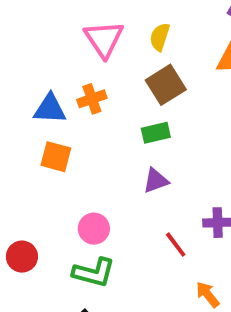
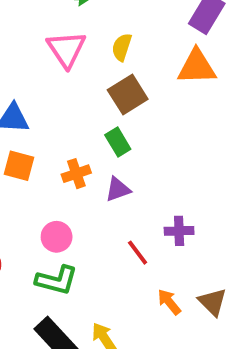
orange cross: (92, 99) -> (76, 174), moved
green rectangle: (156, 133) -> (118, 142), turned 72

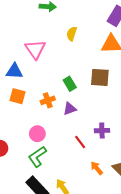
pink triangle: (66, 49) -> (35, 49), moved
brown square: (128, 95) -> (100, 77), moved, turned 36
green L-shape: (57, 280) -> (37, 157), turned 130

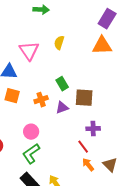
yellow semicircle: (72, 34) -> (59, 43), moved
brown square: (100, 77) -> (84, 98), moved
red line: (80, 142) -> (83, 147), moved

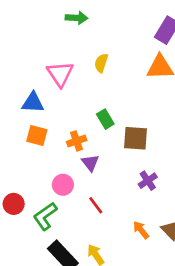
purple triangle: (62, 108) -> (90, 163), moved, turned -48
purple cross: (93, 129) -> (148, 181), turned -32
red line: (83, 147) -> (96, 205), moved
green L-shape: (31, 154) -> (45, 216), moved

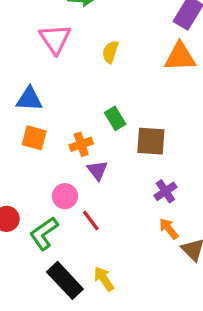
pink triangle: (60, 74) -> (55, 39), moved
red line: (96, 205) -> (91, 220), moved
orange arrow: (141, 230) -> (169, 229), moved

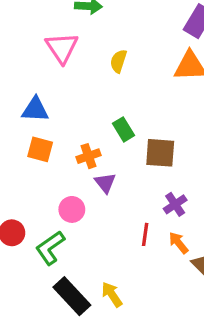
red line: (91, 220) -> (145, 234), moved, turned 45

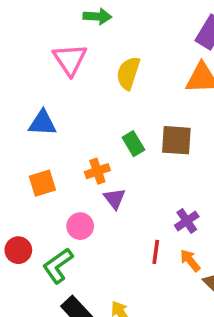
yellow semicircle: (119, 61) -> (128, 73), size x1.4
orange square: (40, 149) -> (42, 183), moved, turned -32
brown square: (160, 153) -> (176, 140), moved

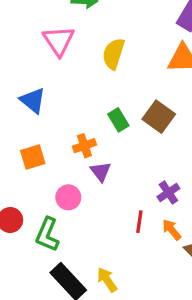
blue triangle: (42, 123) -> (33, 100), turned 36
brown square: (176, 140) -> (159, 117), turned 32
green L-shape: (58, 266) -> (47, 235), turned -32

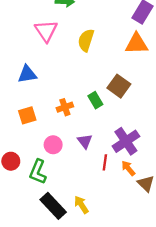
blue triangle: (33, 100) -> (27, 74), turned -48
green rectangle: (118, 120) -> (95, 100), moved
purple triangle: (101, 172) -> (85, 141), moved
purple cross: (168, 193) -> (126, 141), size x1.6

